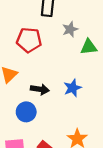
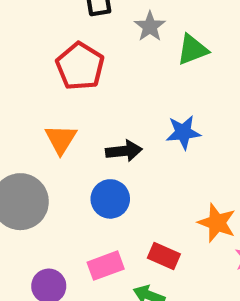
red pentagon: (29, 40) -> (80, 66), turned -30
blue star: (73, 88) -> (183, 132), turned 30

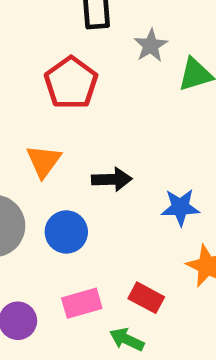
blue star: (183, 132) -> (180, 207), moved
blue circle: (110, 199) -> (66, 232), moved

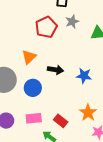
gray star: (151, 45) -> (72, 22), moved
blue star: (180, 207) -> (84, 76), moved

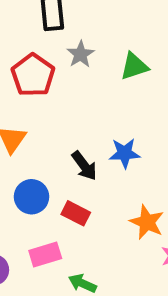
black arrow: (55, 70) -> (84, 166), moved, turned 56
red rectangle: (61, 121) -> (76, 213), moved

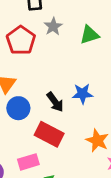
blue circle: (31, 197) -> (18, 108), moved
red rectangle: (76, 213) -> (49, 134), size x1.5

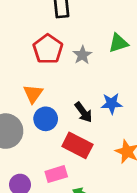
gray star: (53, 26) -> (82, 55), moved

